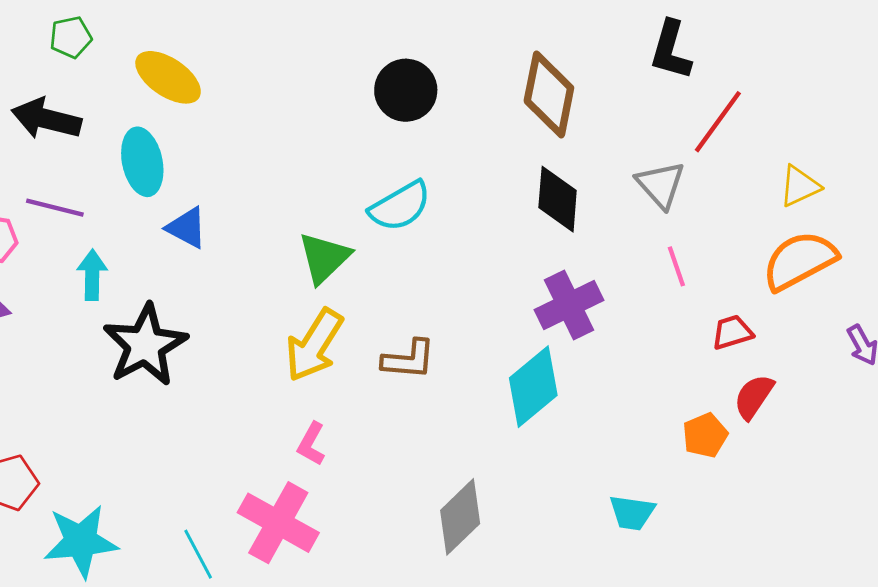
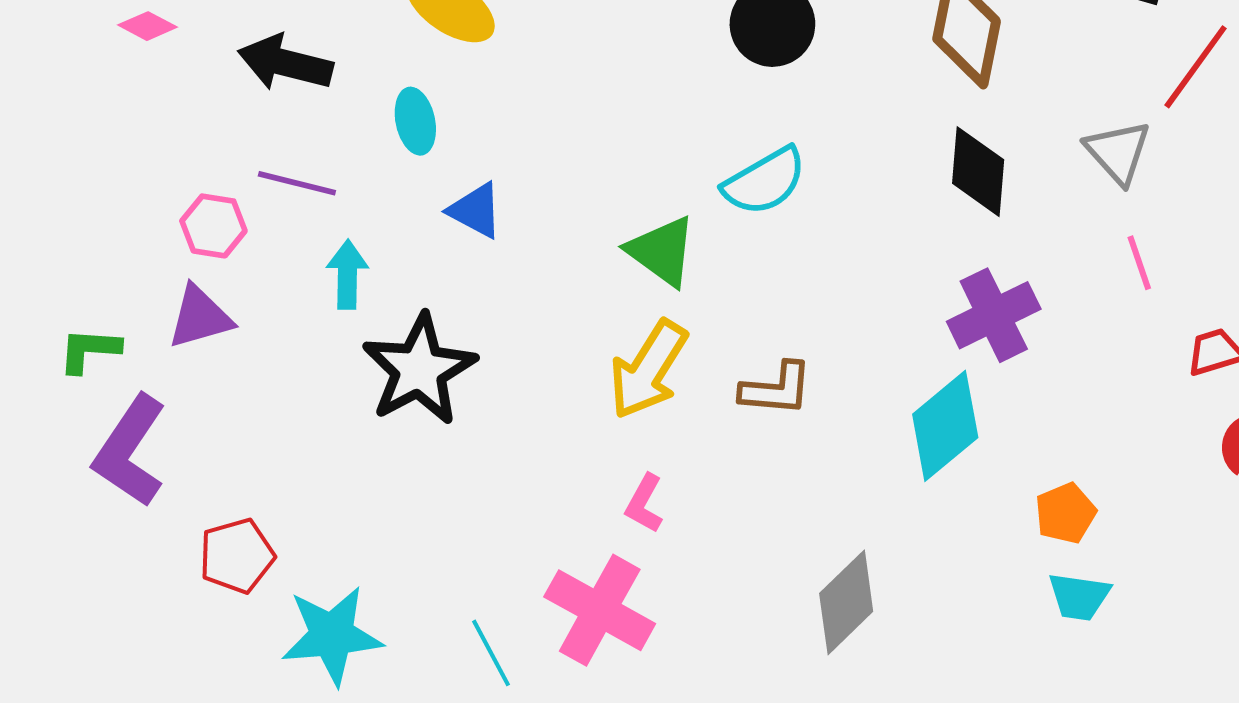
cyan ellipse: (142, 162) -> (415, 121), size x0.7
green triangle: (324, 258) -> (662, 251), turned -40
orange pentagon: (705, 435) -> (1065, 513), moved

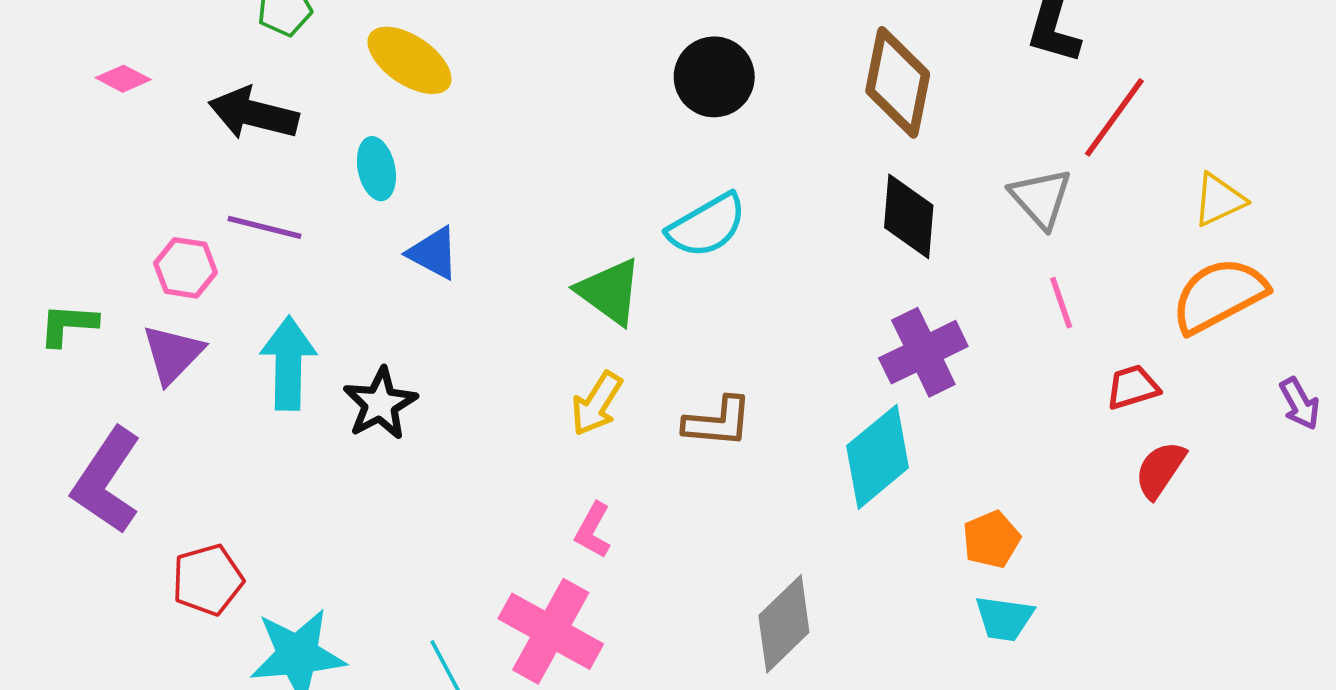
cyan arrow: (347, 274) -> (288, 363), moved, size x1.4
purple triangle: (200, 317) -> (173, 354), turned -30
green L-shape: (89, 350) -> (68, 325), moved
black star: (419, 370) -> (380, 404), size x0.7
yellow arrow: (648, 370) -> (597, 404), size x0.7

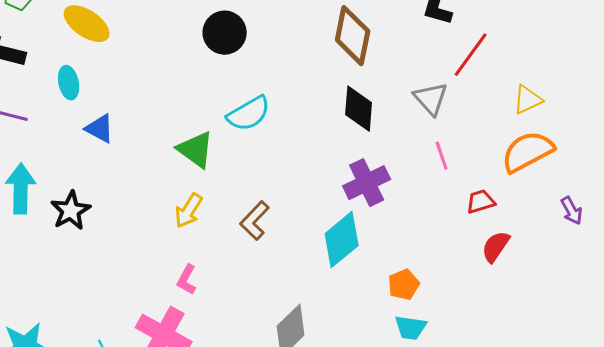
black circle: (714, 77) -> (225, 33), moved
brown L-shape: (718, 422) -> (255, 221), turned 129

